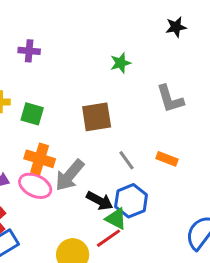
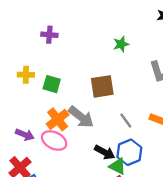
orange cross: (40, 159) -> (58, 119), turned 35
gray arrow: (70, 175) -> (81, 117), moved, turned -92

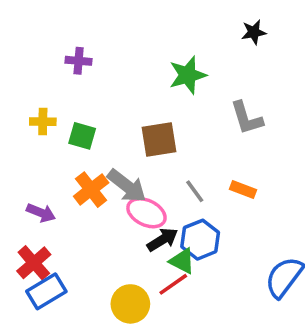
green star: (121, 44) -> (188, 75), size x1.5
pink ellipse: (54, 141) -> (146, 213), moved
black arrow: (105, 152) -> (163, 240), turned -60

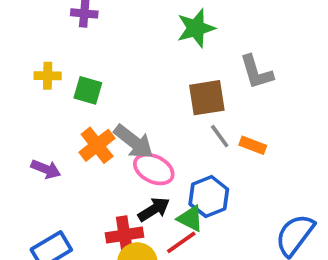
brown square: (159, 139) -> (207, 98), moved
gray line: (195, 191) -> (220, 136), moved
black arrow: (163, 240) -> (154, 209), moved
red cross: (34, 263) -> (125, 235), moved, turned 32

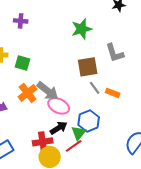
green triangle: (190, 219) -> (79, 133), turned 42

